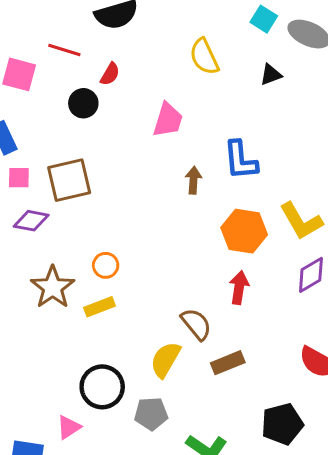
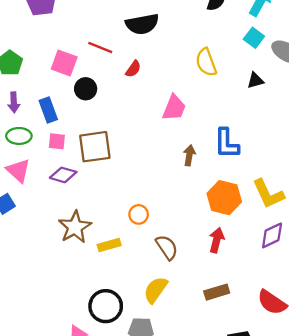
black circle: (83, 103) -> (86, 89), moved
orange circle: (106, 265) -> (139, 214), moved
brown semicircle: (196, 324) -> (167, 247), moved
brown rectangle: (228, 363) -> (217, 292), moved

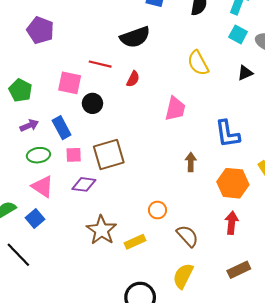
purple arrow: (14, 102) -> (29, 125), turned -102
brown arrow: (189, 155) -> (191, 162), moved

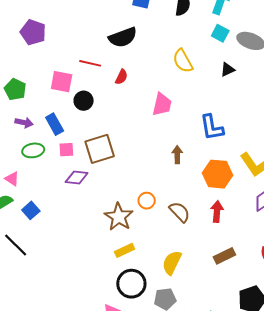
purple arrow: (29, 125) -> (24, 122), turned 36
pink triangle: (43, 187) -> (12, 179), moved, size x0.7
brown star: (101, 230) -> (119, 217), moved
brown semicircle: (187, 236) -> (180, 212), moved
yellow rectangle: (135, 242) -> (125, 250), moved

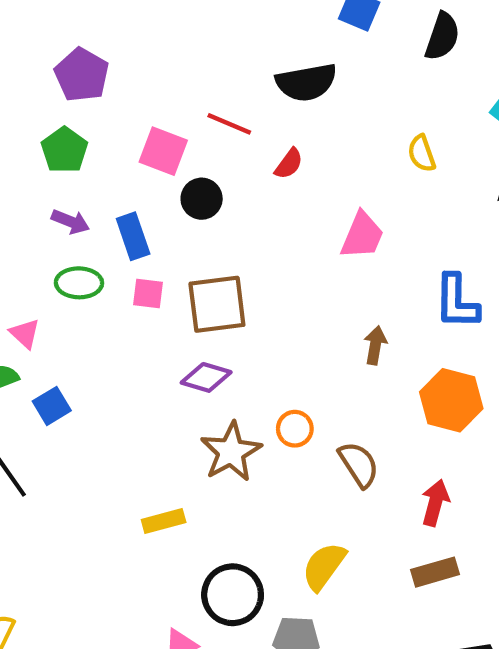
purple pentagon: (33, 32) -> (82, 75), moved
yellow semicircle: (183, 61) -> (422, 153), size x0.7
purple diamond: (77, 177) -> (206, 377), moved
red arrow: (217, 212) -> (435, 503), moved
yellow rectangle: (125, 250) -> (164, 521), moved

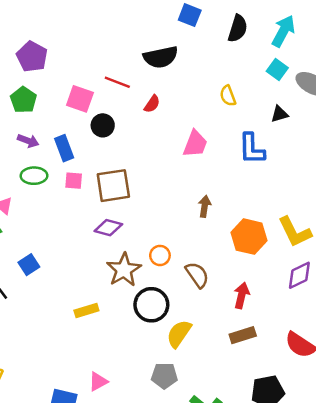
blue L-shape: (457, 302) -> (252, 149), moved
blue square: (52, 406) -> (29, 265), moved
black circle: (233, 595) -> (151, 305), moved

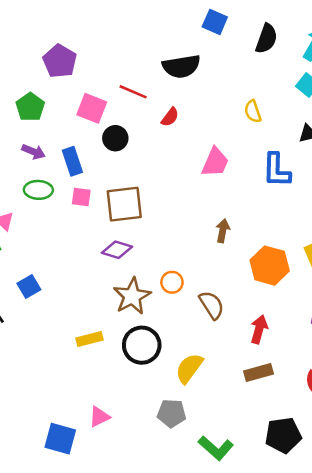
purple pentagon: (32, 57) -> (60, 61), moved
black circle: (151, 305) -> (142, 345), moved

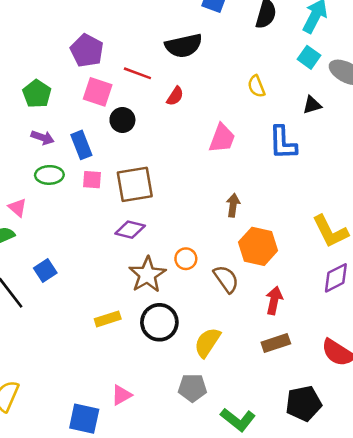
purple pentagon: (60, 61) -> (87, 51), moved
orange hexagon: (270, 266) -> (258, 246), moved

